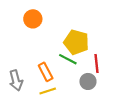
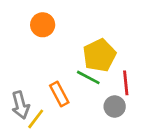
yellow pentagon: (76, 42) -> (99, 55), turned 30
yellow line: (48, 91) -> (36, 119), moved, turned -35

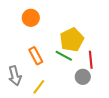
orange rectangle: (59, 94) -> (36, 56), moved
yellow line: (36, 119) -> (39, 87), moved

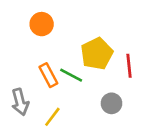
green line: (64, 56) -> (71, 75), moved
red line: (91, 60) -> (129, 66), moved

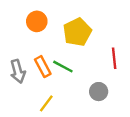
yellow pentagon: (97, 54) -> (77, 32), moved
gray arrow: (20, 102) -> (18, 71), moved

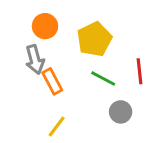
green line: (63, 67) -> (103, 78), moved
gray arrow: (18, 71) -> (35, 60), moved

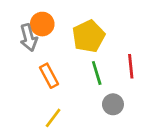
gray arrow: (35, 60) -> (29, 38), moved
green line: (103, 78) -> (97, 73), turned 45

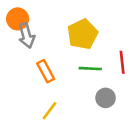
orange circle: (42, 24) -> (18, 19), moved
green line: (97, 73) -> (90, 69), turned -70

